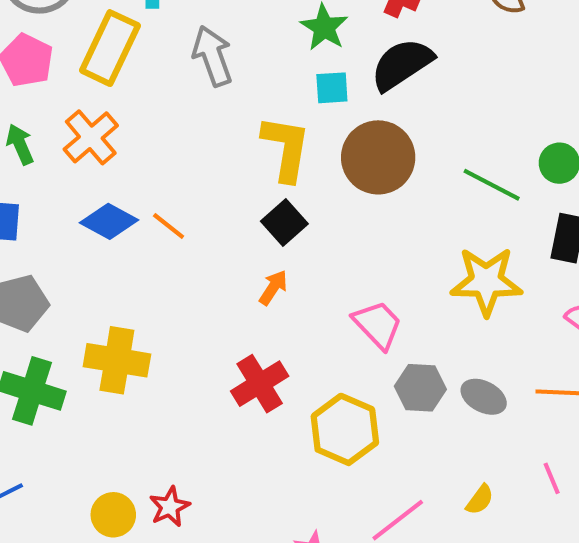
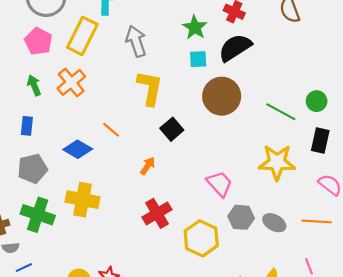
yellow L-shape: (286, 148) -> (150, 88), moved
blue diamond: (109, 221) -> (78, 149), moved
orange arrow: (273, 288) -> (148, 166), moved

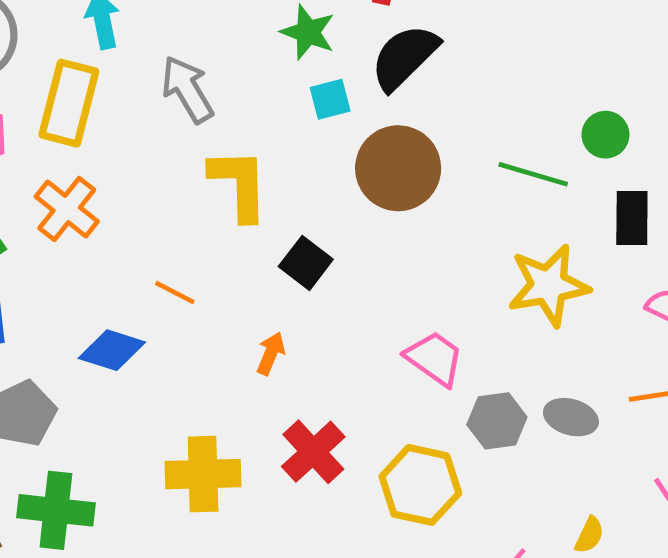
yellow cross: (83, 200) -> (203, 474), moved

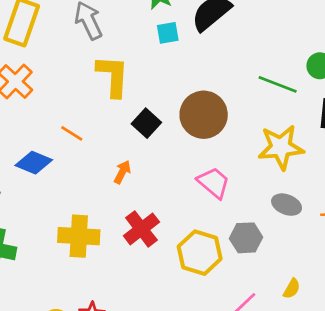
brown circle: (398, 168) -> (204, 115), moved
gray ellipse: (571, 417) -> (287, 205), moved
gray hexagon: (497, 421) -> (246, 238), moved

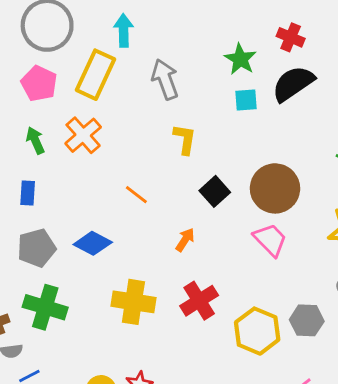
yellow L-shape: (113, 76) -> (185, 139), size x0.7
blue diamond: (34, 163) -> (93, 243), moved
pink trapezoid: (214, 183) -> (270, 240), moved

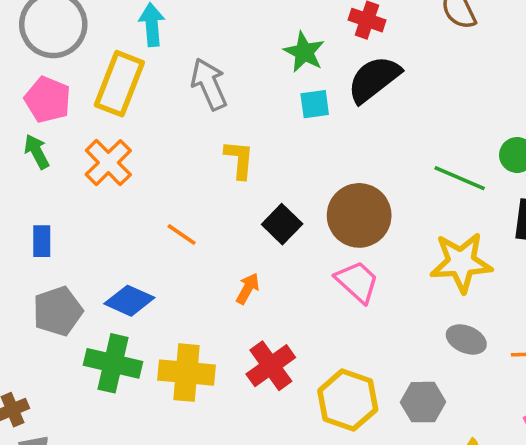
green arrow: (35, 140) -> (37, 152), moved
green cross: (45, 307) -> (113, 363), moved
gray hexagon: (307, 320) -> (423, 402), moved

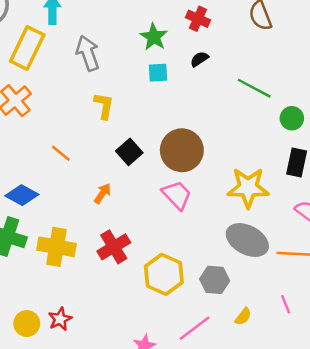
black semicircle: (374, 79) -> (199, 59), size x0.5
green line: (460, 178) -> (254, 88), moved
gray ellipse: (466, 339) -> (247, 240), size x1.6

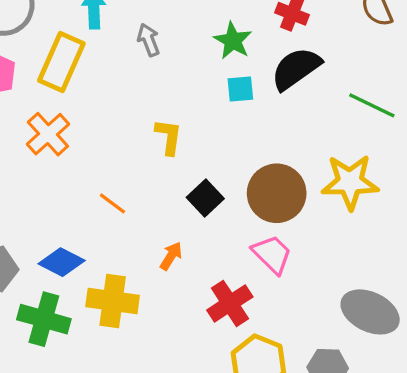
gray arrow: (88, 53) -> (149, 40), moved, size x0.7
black semicircle: (199, 59) -> (296, 69), size x2.0
yellow star: (248, 188) -> (350, 182), moved
yellow cross: (56, 247) -> (113, 301), moved
red cross: (114, 247) -> (230, 303), moved

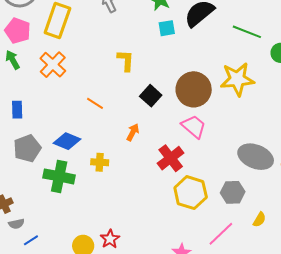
yellow cross: (113, 301) -> (100, 162), size x0.6

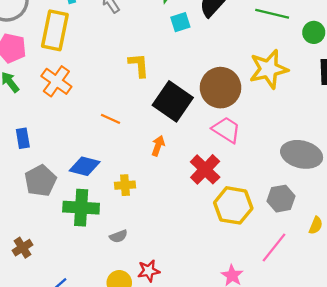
black square: (151, 96) -> (173, 101), size x1.6
gray semicircle: (16, 224) -> (118, 236), moved
red star: (110, 239) -> (149, 271), turned 30

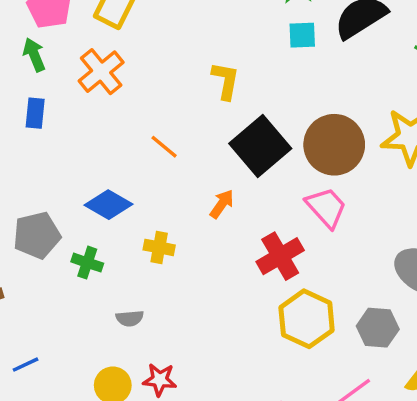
blue rectangle: (23, 138) -> (35, 113), moved
gray pentagon: (40, 181) -> (37, 235), moved
green cross: (81, 208) -> (87, 263), size x0.6

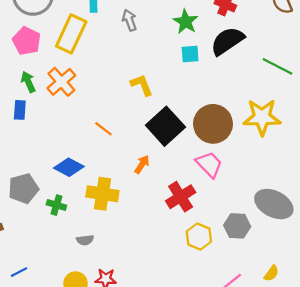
green arrow: (34, 55) -> (28, 82), moved
yellow L-shape: (226, 81) -> (142, 85), turned -30
yellow cross: (159, 247) -> (102, 194), size x1.6
yellow hexagon: (307, 319) -> (199, 237), size x0.7
gray hexagon: (378, 328) -> (237, 226), moved

